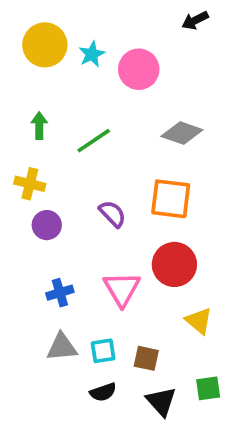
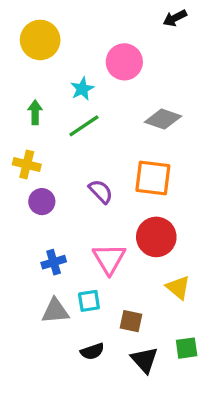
cyan star: (92, 54) -> (82, 89), moved
cyan square: (103, 351) -> (89, 301), moved

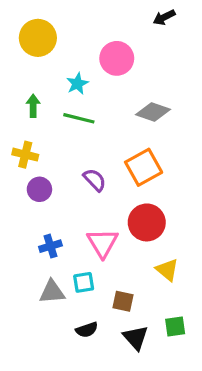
green line: (84, 126) -> (79, 118), turned 48
orange square: (153, 178) -> (144, 167), turned -36

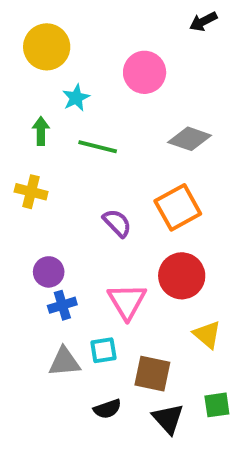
cyan star: (77, 84) -> (76, 98), moved
purple circle: (39, 189) -> (49, 272), moved
brown square: (123, 301) -> (152, 374), size x1.4

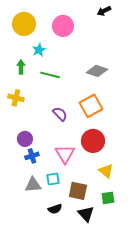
pink circle: (145, 72) -> (63, 26), moved
green square: (217, 405) -> (108, 198), moved

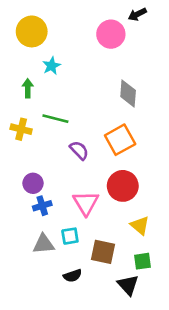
pink circle: (63, 26) -> (111, 34), moved
gray diamond: (97, 71) -> (128, 94), turned 75
green line: (50, 75) -> (55, 119), moved
black triangle: (86, 214) -> (128, 285), moved

